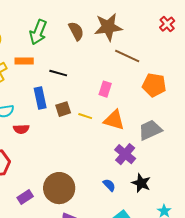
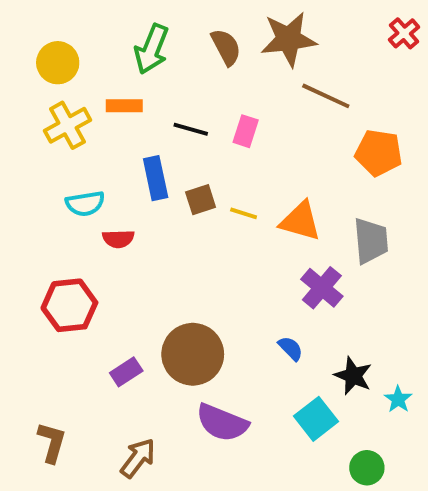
pink rectangle: (105, 89) -> (246, 131), moved
gray trapezoid: (150, 130) -> (371, 241), turned 110
black star: (141, 183) -> (353, 376), moved

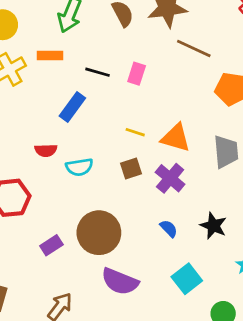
blue rectangle: (156, 178) -> (72, 107), turned 48
brown square: (201, 200) -> (131, 168), moved
cyan semicircle: (85, 204) -> (79, 167), moved
purple cross: (322, 288) -> (170, 178), moved
black star: (353, 376) -> (213, 226), moved

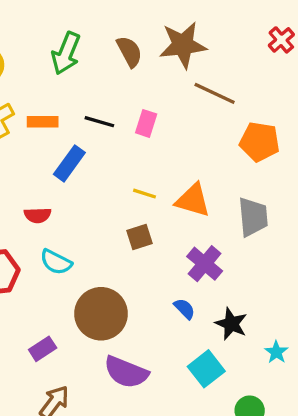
orange rectangle: (50, 55) -> (43, 122), moved
cyan semicircle: (79, 167) -> (56, 262), moved, turned 36
purple cross: (170, 178) -> (205, 264), moved
black star: (213, 226) -> (231, 324), moved
purple rectangle: (51, 245) -> (43, 349), moved

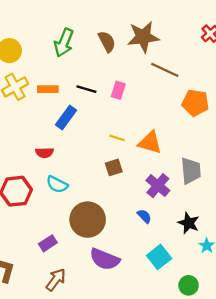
gray trapezoid: (253, 217) -> (191, 171), moved
black star: (231, 324) -> (189, 223), moved

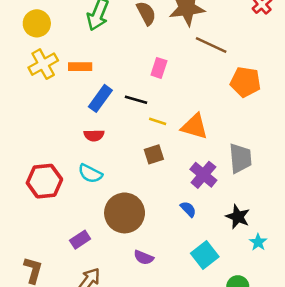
black line: (86, 89) -> (136, 100), moved
red semicircle: (45, 153) -> (94, 135), moved
purple semicircle: (105, 259) -> (144, 257), size x0.6

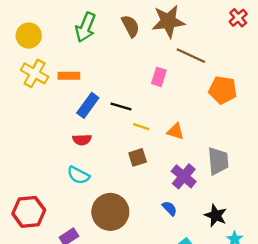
yellow cross: (43, 64) -> (35, 73), turned -32
pink rectangle: (159, 68) -> (159, 77), moved
orange triangle: (195, 126) -> (175, 131), size x0.7
red hexagon: (44, 181) -> (29, 212), moved

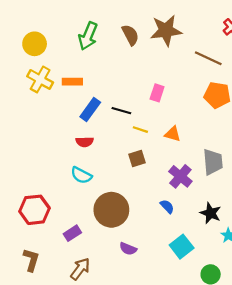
brown line: (191, 56) -> (208, 58), moved
pink rectangle: (159, 77) -> (157, 93), moved

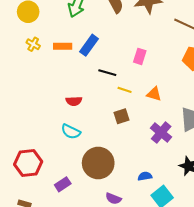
yellow cross: (40, 79) -> (33, 44), size x0.6
blue rectangle: (90, 110) -> (89, 45), moved
blue semicircle: (167, 206) -> (145, 176), moved, turned -56

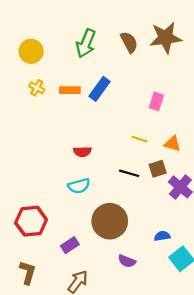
black line: (107, 73) -> (129, 173), moved
brown square: (122, 116) -> (158, 169), moved
cyan semicircle: (71, 132) -> (79, 186), turned -42

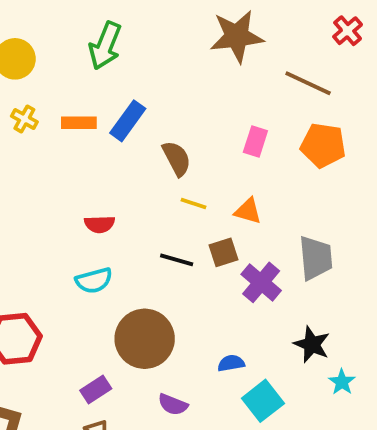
brown semicircle: (129, 42) -> (177, 158), moved
pink rectangle: (156, 101) -> (255, 142), moved
purple rectangle: (70, 245) -> (96, 389), moved

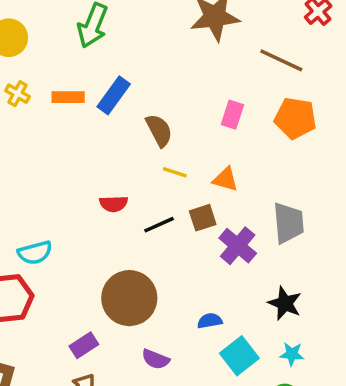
red semicircle: (100, 224) -> (114, 204), moved
black line: (177, 260) -> (159, 225), turned -40
cyan semicircle: (94, 281) -> (35, 253), moved
cyan star: (342, 382) -> (292, 354), moved, turned -30

